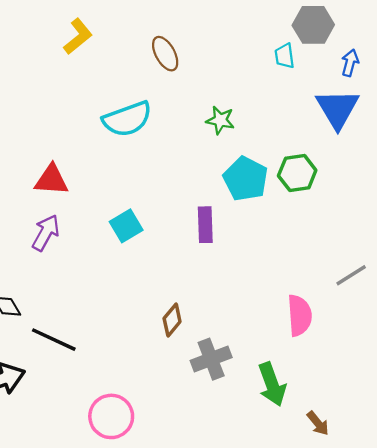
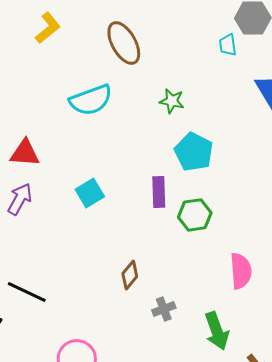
brown ellipse: (165, 54) -> (124, 43), size x1.4
green hexagon: (297, 173) -> (195, 215), moved
gray cross: (211, 359) -> (164, 309), size x0.7

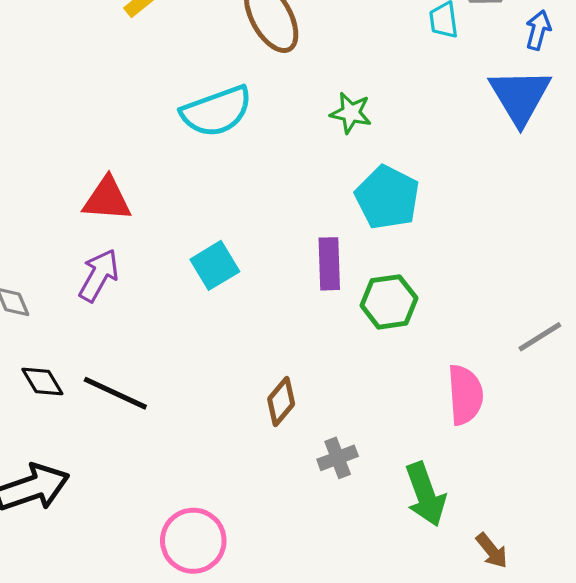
black line: (27, 292) -> (115, 393), moved

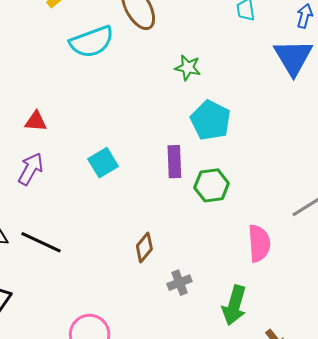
cyan semicircle: (216, 111) -> (92, 42), moved
red triangle: (107, 199) -> (36, 121), size x0.7
green arrow: (425, 494) -> (234, 305), turned 36

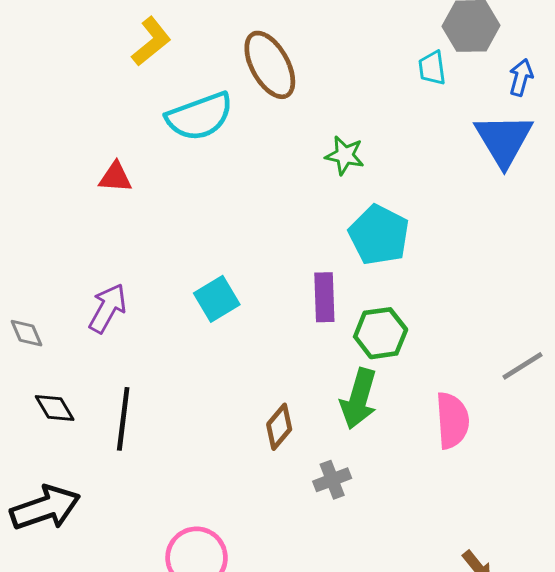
red triangle: (36, 121) -> (115, 177), moved
black line: (41, 242) -> (123, 419), turned 72
green arrow: (234, 305) -> (359, 399), moved

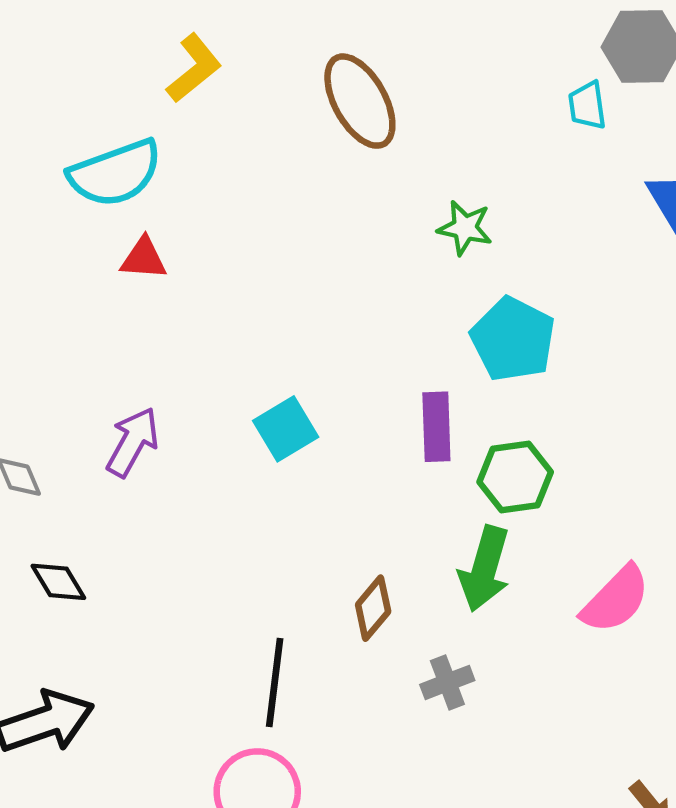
cyan semicircle: (200, 116) -> (115, 173), moved
black line: (123, 419) -> (275, 682), moved
pink semicircle: (452, 420) -> (616, 599), turned 48

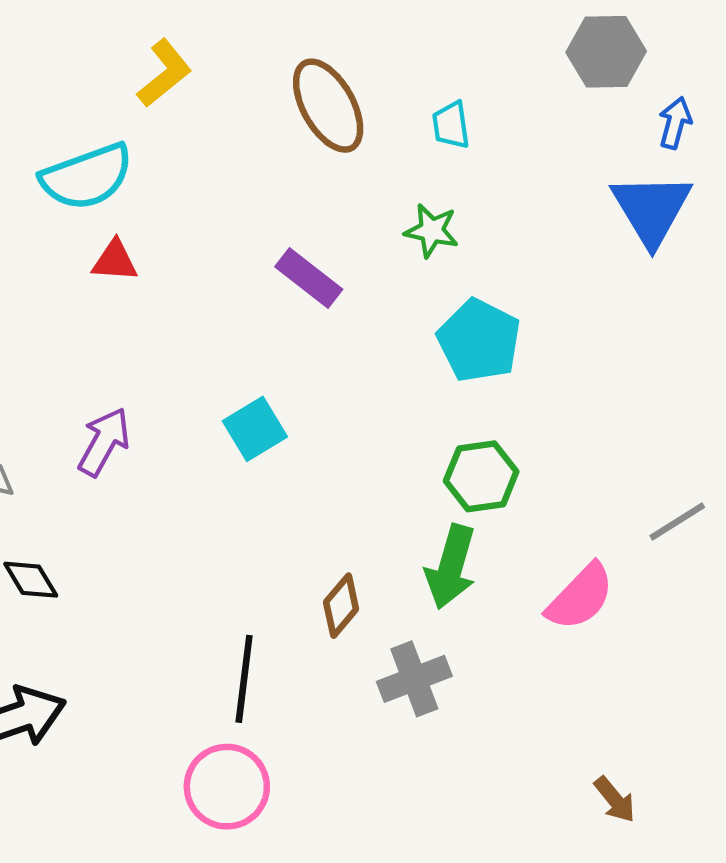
cyan trapezoid: (587, 105) -> (451, 125), moved
purple rectangle: (436, 427) -> (309, 278), moved, turned -50
gray cross: (447, 682) -> (414, 679), size x1.4

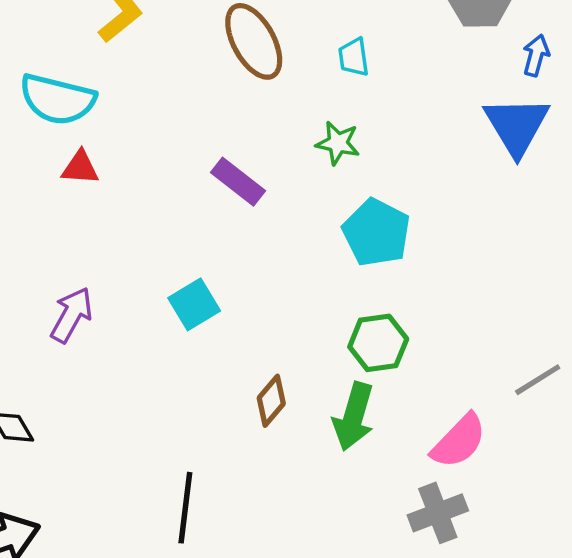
cyan semicircle: (87, 177) -> (57, 99), turned 34
brown diamond: (341, 606) -> (271, 401), moved
gray cross: (414, 679) -> (438, 513), moved

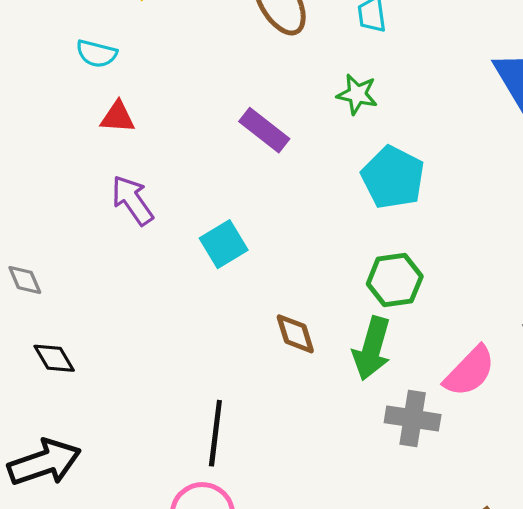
cyan semicircle: (57, 99) -> (96, 54), size x0.6
purple arrow: (71, 315) -> (132, 200), moved, turned -64
brown diamond: (271, 401) -> (295, 334), turned -57
gray cross: (438, 513) -> (413, 419), moved, turned 30

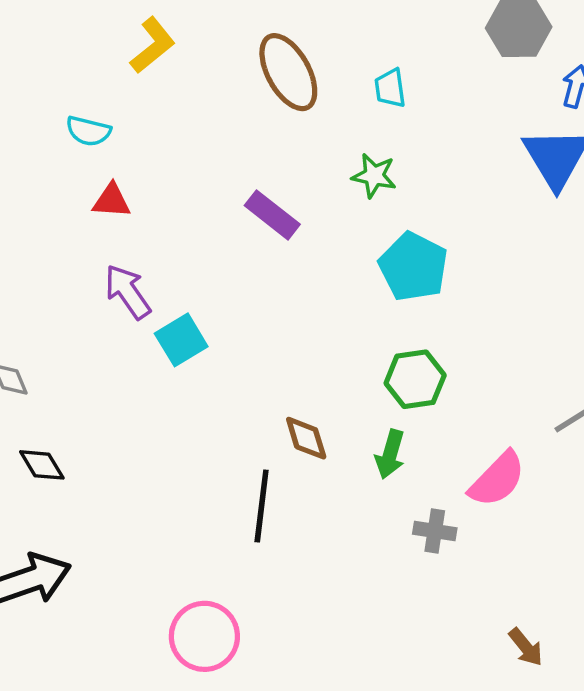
cyan square: (224, 244) -> (181, 340), moved
green arrow: (372, 348) -> (390, 454), size x0.7
gray cross: (413, 419) -> (435, 531), size x0.7
black line: (215, 433) -> (262, 506), moved

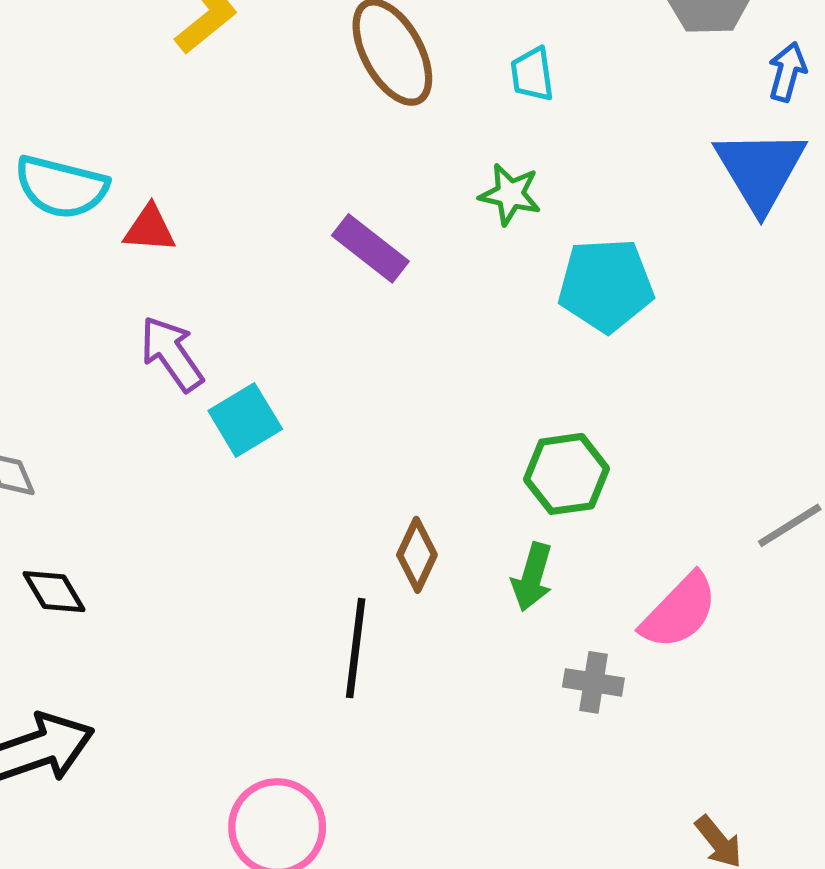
cyan semicircle: (88, 131) -> (61, 187), moved, size x1.5
cyan pentagon: (413, 267) -> (606, 285), moved, turned -30
brown diamond: (306, 438) -> (417, 555), turned 42

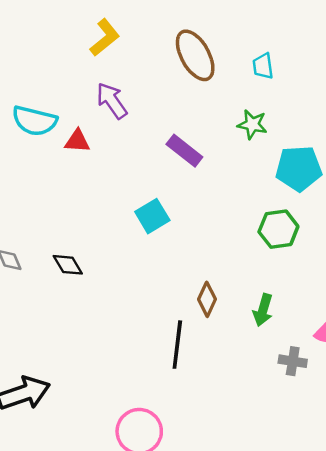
purple arrow: (172, 354) -> (112, 101), moved
cyan square: (245, 420) -> (152, 216), moved
green hexagon: (567, 474) -> (278, 229), moved
black diamond: (54, 592) -> (68, 265), moved

